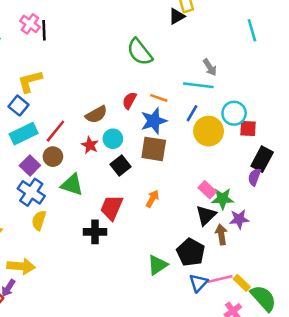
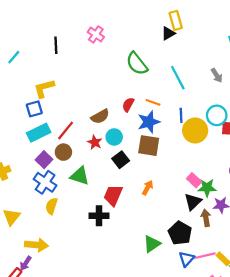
pink cross: (30, 24) -> (96, 34), moved
gray arrow: (210, 67) -> (217, 75), moved
cyan line: (198, 85) -> (178, 78), moved, turned 55
blue square: (18, 106) -> (34, 109), turned 35
blue line: (192, 113) -> (181, 115), turned -32

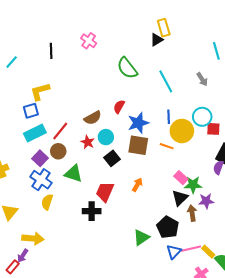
orange line: (153, 102) -> (167, 146), moved

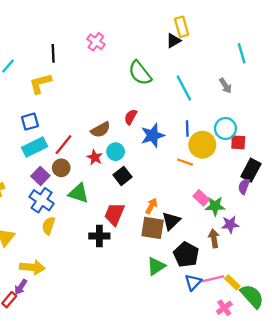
yellow L-shape: (40, 91) -> (40, 83), moved
brown square: (138, 145) -> (153, 228), moved
black triangle: (180, 198) -> (171, 221), moved

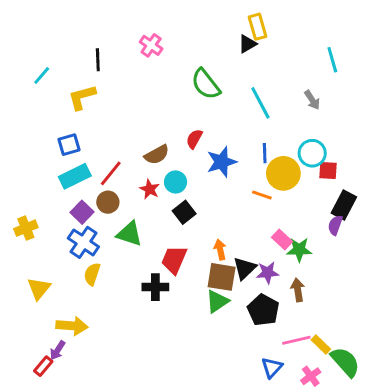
orange arrow: (151, 206) -> (220, 250), turned -42
purple star: (230, 225) -> (268, 273), moved
green triangle: (156, 266) -> (217, 301), moved
blue triangle: (193, 282) -> (272, 368), moved

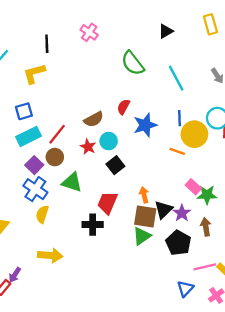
yellow rectangle: (258, 27) -> (210, 24), moved
purple star: (268, 273) -> (182, 213), turned -30
yellow arrow: (72, 326) -> (50, 255), moved

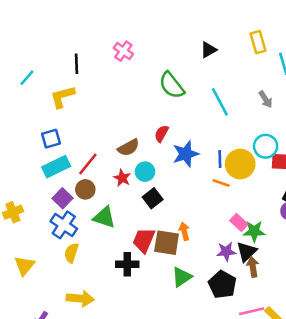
blue line: (180, 118) -> (220, 159), moved
black triangle: (164, 210) -> (247, 252), moved
purple star: (182, 213) -> (226, 252), turned 30
brown square: (145, 217) -> (167, 243), moved

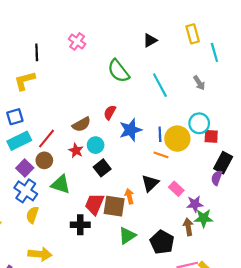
green star: (254, 231) -> (204, 218), moved
purple star: (226, 252) -> (195, 204), moved
black triangle: (247, 252) -> (150, 183), moved

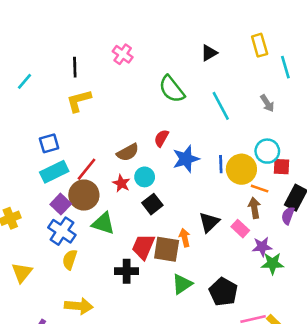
yellow L-shape: (25, 81) -> (79, 101), moved
orange line: (161, 155) -> (260, 189), moved
brown circle: (44, 160) -> (84, 195), size x1.5
brown arrow: (188, 227) -> (254, 208), moved

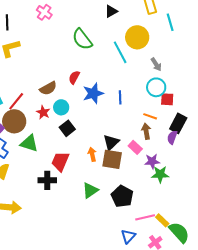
gray arrow: (267, 103) -> (156, 64), moved
yellow circle: (241, 169) -> (137, 37), moved
brown square: (167, 249) -> (112, 159), moved

